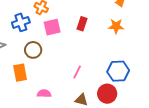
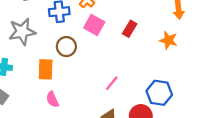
pink square: (52, 27) -> (94, 25), turned 30
pink semicircle: (44, 94) -> (52, 99), moved, turned -128

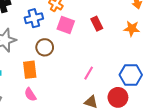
red rectangle: (130, 29) -> (97, 24), turned -48
pink semicircle: (52, 99) -> (30, 95), moved

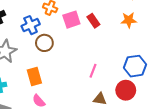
pink square: (66, 25) -> (71, 20), moved, turned -30
brown circle: (45, 47) -> (44, 43), moved

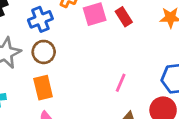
brown circle: (44, 43) -> (44, 52), moved

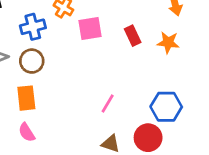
red rectangle: (124, 17) -> (133, 36), moved

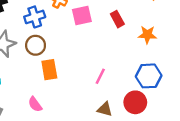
orange star: (168, 42) -> (147, 35), moved
orange rectangle: (26, 98) -> (49, 70), moved

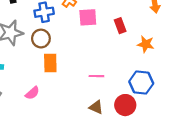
pink line: (100, 76) -> (96, 76), turned 56
pink semicircle: (35, 104) -> (32, 93), turned -104

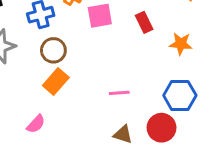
brown circle: (41, 39) -> (53, 50), moved
orange rectangle: (50, 63) -> (56, 81), turned 48

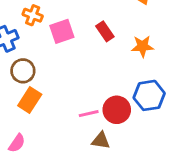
pink line: (119, 93) -> (89, 114), moved
red circle: (162, 128) -> (117, 110), moved

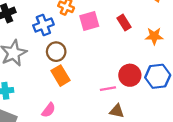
orange rectangle: (30, 100) -> (61, 76), turned -66
red circle: (117, 110) -> (130, 75), moved

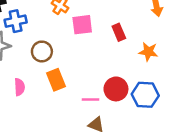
blue cross: (43, 25) -> (16, 21), moved
orange rectangle: (61, 76) -> (56, 80), moved
pink semicircle: (49, 110) -> (20, 87), moved, turned -49

